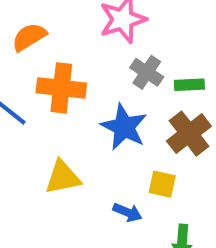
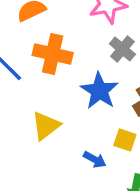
yellow triangle: (63, 177) -> (46, 126), turned -32

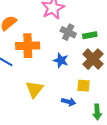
blue star: (99, 91) -> (61, 60), size x0.7

